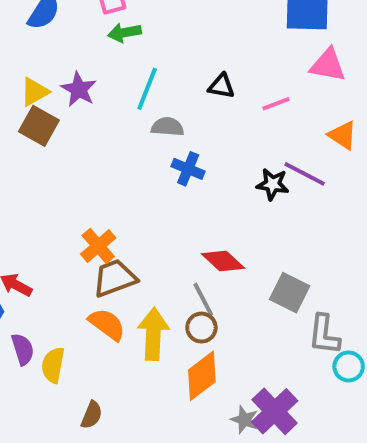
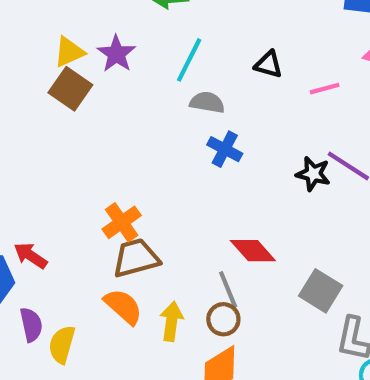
yellow arrow: (153, 334) -> (172, 321), size x0.7

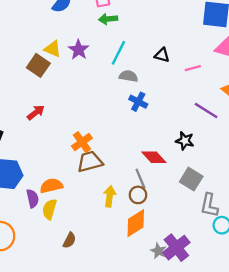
yellow triangle: (69, 52) -> (53, 49), turned 48
brown square: (70, 89) -> (38, 65), moved
black star: (313, 174) -> (185, 141), moved
red arrow: (31, 256) -> (36, 112), moved, turned 108
orange semicircle: (123, 307) -> (51, 186), moved, turned -55

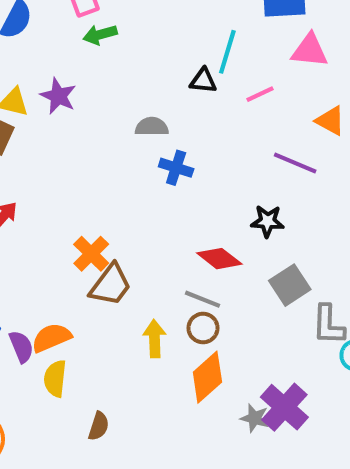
cyan line: (118, 53) -> (227, 52), moved
brown trapezoid: (90, 162) -> (110, 285), turned 152
gray line: (140, 179) -> (202, 299), turned -36
gray square: (191, 179) -> (290, 285), turned 35
purple semicircle: (33, 198) -> (21, 347), moved

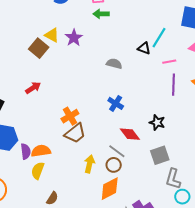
purple line: (295, 163) -> (174, 85), moved, turned 55
blue cross: (176, 168) -> (116, 103), moved

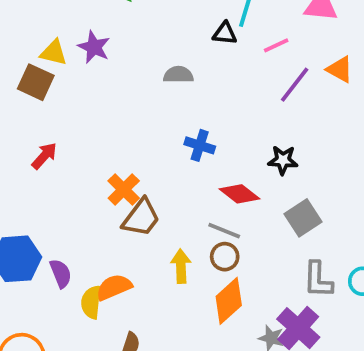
purple line: (174, 85) -> (295, 85), turned 50
orange semicircle: (41, 151) -> (114, 287), moved
gray L-shape: (173, 179) -> (318, 280), moved

